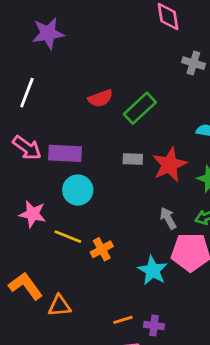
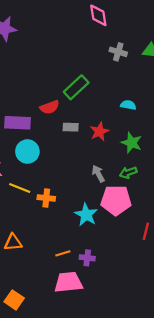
red semicircle: (100, 98) -> (50, 107), moved
red star: (169, 165) -> (99, 132), size x0.7
orange cross: (102, 249) -> (46, 198), turned 35

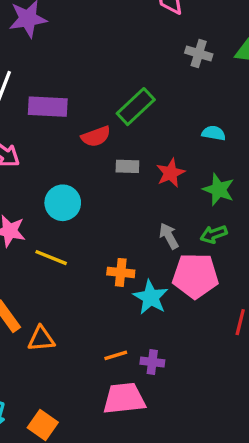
purple rectangle: (17, 123) -> (48, 107), moved
orange cross: (46, 198) -> (121, 272), moved

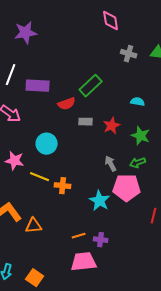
orange cross: (121, 272) -> (63, 186), moved

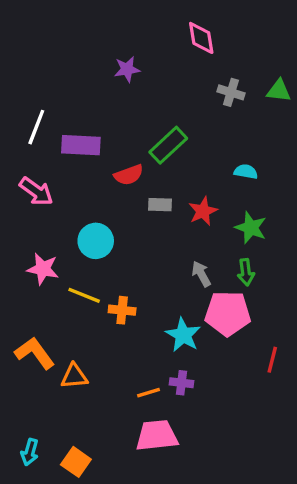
purple star: (26, 33) -> (127, 69), moved, size x0.7
green arrow: (138, 163) -> (246, 272), turned -77
purple cross: (101, 240) -> (181, 383), moved

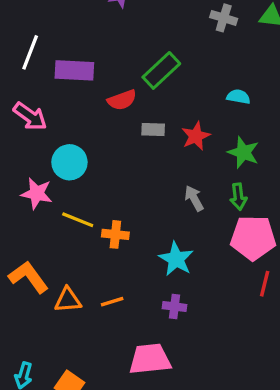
cyan circle: (96, 241) -> (69, 162), moved
pink pentagon: (228, 313) -> (253, 238), moved
orange line: (148, 393) -> (112, 302), moved

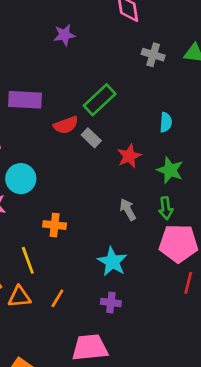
cyan semicircle: (238, 97) -> (166, 122), turned 84
gray rectangle: (153, 129) -> (91, 138), moved, turned 42
yellow line: (78, 220) -> (28, 260), moved, turned 48
orange cross: (115, 234) -> (55, 225), moved
orange line: (112, 302) -> (57, 298), turned -42

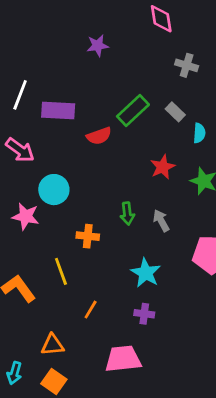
gray rectangle: (91, 138) -> (175, 112), moved
green arrow: (166, 208) -> (127, 214), moved
orange triangle: (19, 297) -> (52, 345), moved

